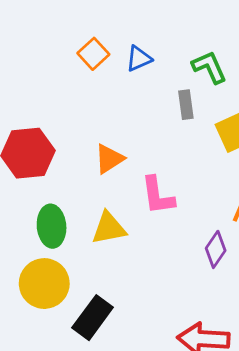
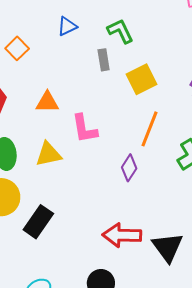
orange square: (93, 54) -> (17, 48), moved
orange triangle: (109, 159) -> (47, 102), turned 35

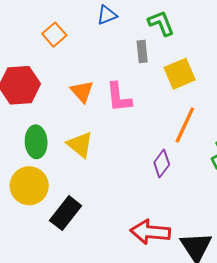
orange triangle: (47, 102) -> (82, 91), turned 45
pink L-shape: (84, 129) -> (119, 97), moved
yellow triangle: (48, 154) -> (80, 145), turned 48

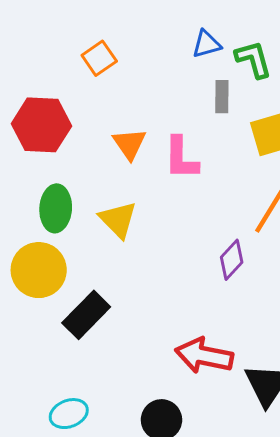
blue triangle: (107, 15) -> (206, 44), moved

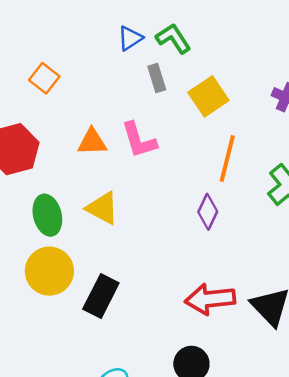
orange triangle: (130, 144) -> (92, 142), turned -40

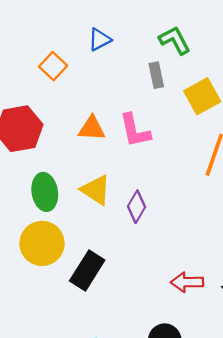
blue triangle: (130, 38) -> (100, 40), moved
purple diamond: (208, 212) -> (137, 207), moved
red arrow: (210, 299) -> (187, 282), size x0.7

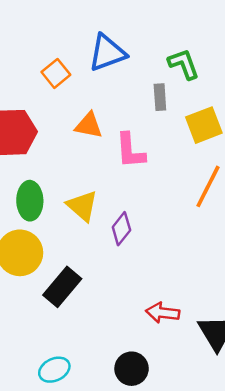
blue triangle: (100, 40) -> (107, 53), size x1.6
orange triangle: (92, 128) -> (89, 125), moved

